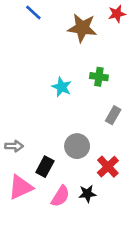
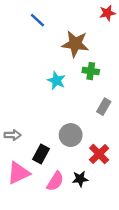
blue line: (33, 12) -> (37, 20), moved
brown star: (82, 28) -> (75, 44), moved

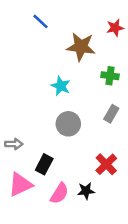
red star: (107, 13) -> (115, 28), moved
green cross: (91, 71) -> (110, 76), moved
gray circle: (71, 135) -> (68, 124), moved

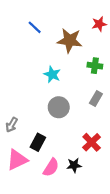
blue line: (40, 21) -> (35, 27), moved
gray arrow: (14, 144) -> (12, 125), turned 120

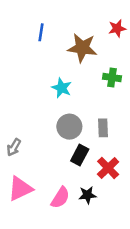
blue line: (35, 27) -> (41, 32), turned 56
gray rectangle: (96, 98) -> (103, 128), moved, turned -32
black rectangle: (38, 142) -> (80, 155), moved

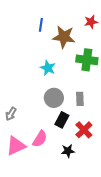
blue line: (41, 32) -> (41, 25), moved
green cross: (112, 78) -> (87, 60), size x1.5
pink semicircle: (60, 198) -> (40, 139), moved

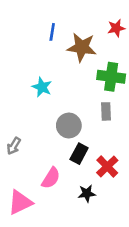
cyan star: (48, 68) -> (42, 87), moved
gray rectangle: (80, 99) -> (106, 111), moved
pink triangle: (16, 146) -> (20, 202), moved

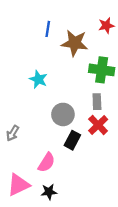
red cross: (107, 167) -> (98, 125), moved
black star: (87, 193) -> (49, 192), moved

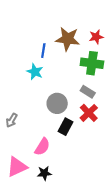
red star: (106, 25) -> (96, 37), moved
blue line: (48, 29) -> (43, 51), moved
gray rectangle: (97, 102) -> (88, 92), turned -56

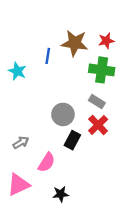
cyan star: (35, 72) -> (17, 71), moved
gray arrow: (12, 120) -> (21, 143), moved, turned -152
black star: (44, 173) -> (61, 194), moved

